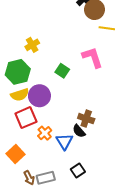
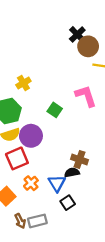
black semicircle: (79, 131) -> (72, 172), turned 120
orange cross: (45, 133) -> (31, 183), moved
black square: (78, 171) -> (68, 203), moved

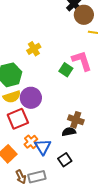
yellow cross: (23, 83) -> (34, 49), moved
green square: (55, 110) -> (66, 70), moved
blue triangle: (57, 183) -> (43, 147), moved

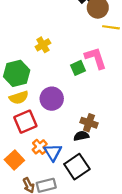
green square: (66, 70) -> (78, 68), turned 32
purple circle: (31, 98) -> (52, 99), moved
black square: (65, 160) -> (77, 167), size x1.6

